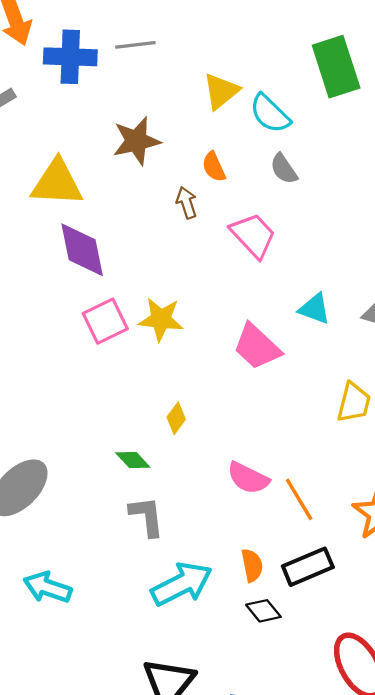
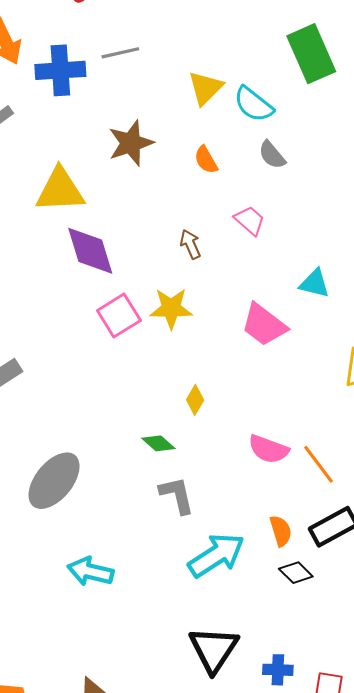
brown arrow: (187, 203) -> (190, 244), moved
pink trapezoid: (253, 235) -> (250, 221), size x0.7

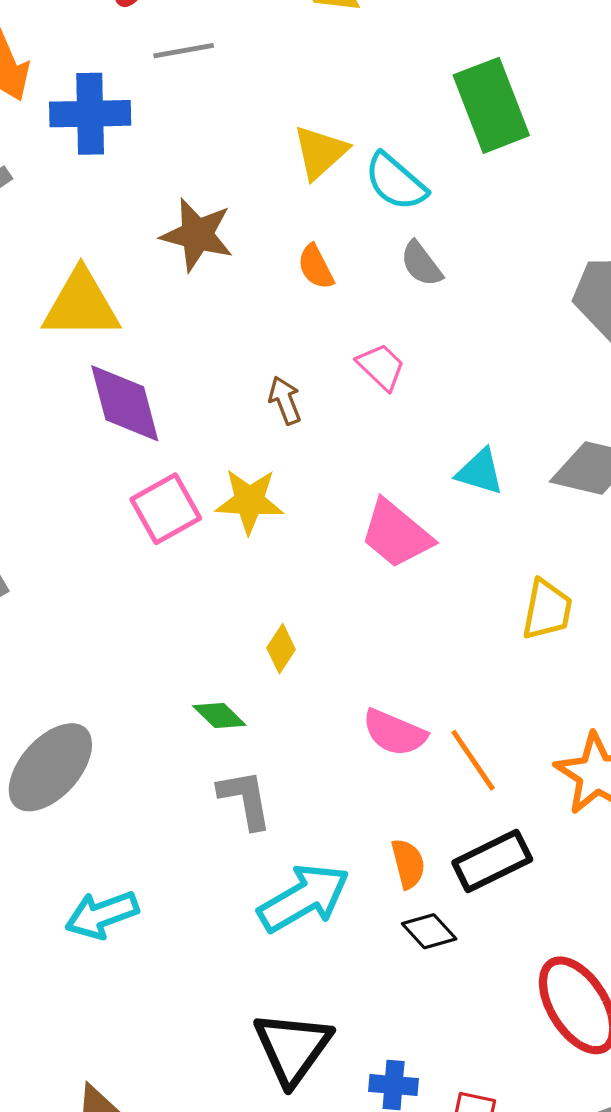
gray line: (120, 53) -> (184, 51), moved
brown star: (131, 143) -> (197, 235), turned 30
cyan arrow: (90, 572) -> (102, 915), turned -36

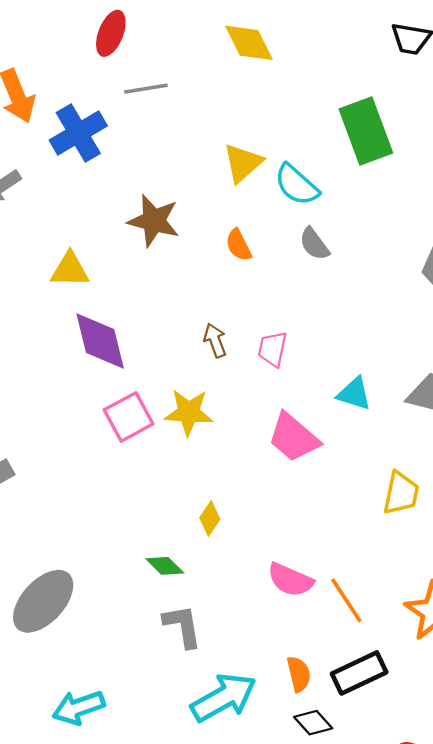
blue cross: (90, 114) -> (78, 133), turned -30
yellow triangle: (81, 305) -> (70, 270), size x0.7
pink trapezoid: (381, 367) -> (273, 349), moved, turned -123

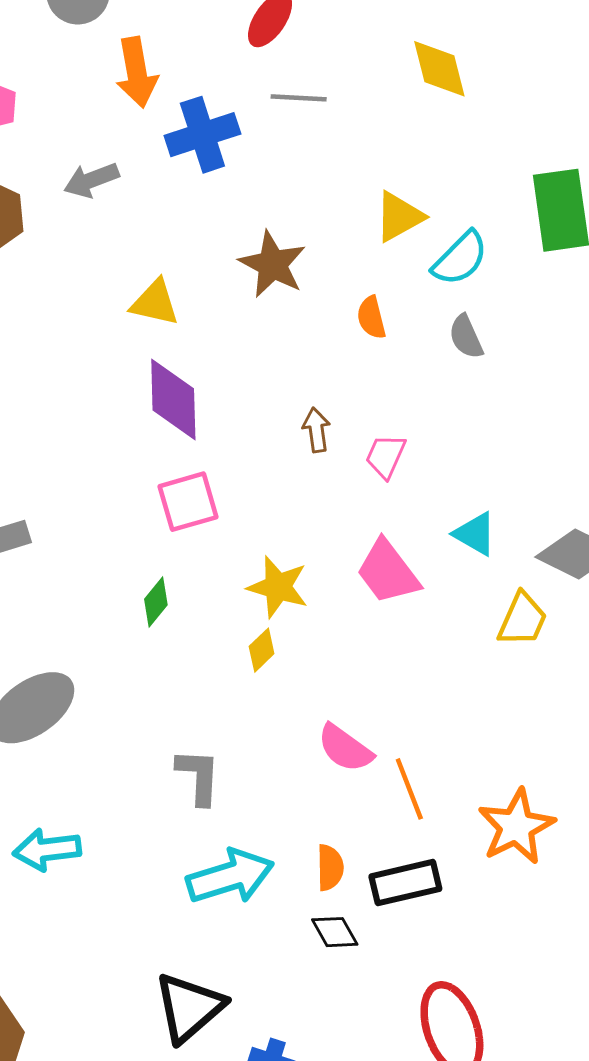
cyan semicircle: (297, 185) -> (460, 258), turned -99
yellow star: (189, 412) -> (278, 587), moved
yellow trapezoid: (401, 493) -> (522, 619), moved
green diamond: (165, 566) -> (156, 602), moved, turned 72

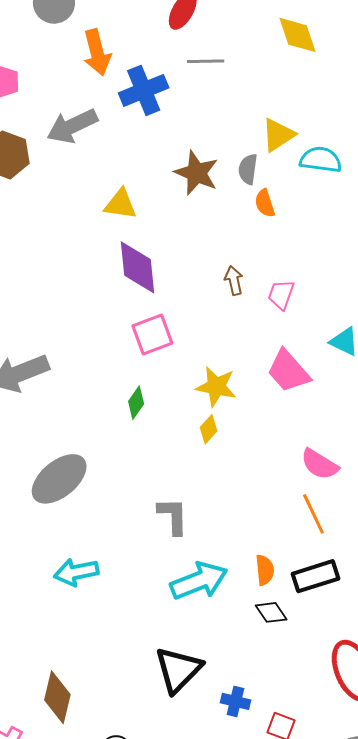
gray arrow: (91, 180) -> (72, 126), size x1.4
cyan semicircle: (460, 258) -> (321, 160), turned -123
gray semicircle: (466, 337) -> (248, 169), moved, turned 36
pink semicircle: (345, 748) -> (320, 464), moved

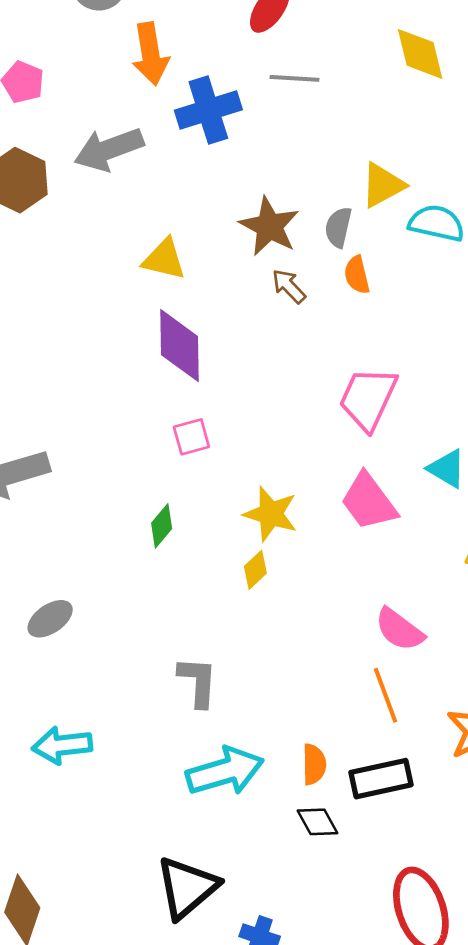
brown arrow: (234, 280) -> (289, 286), moved, turned -36
pink trapezoid: (281, 294) -> (368, 398), size x1.6
pink square: (152, 334) -> (191, 437), size x0.7
gray ellipse: (59, 479) -> (50, 619), size x0.6

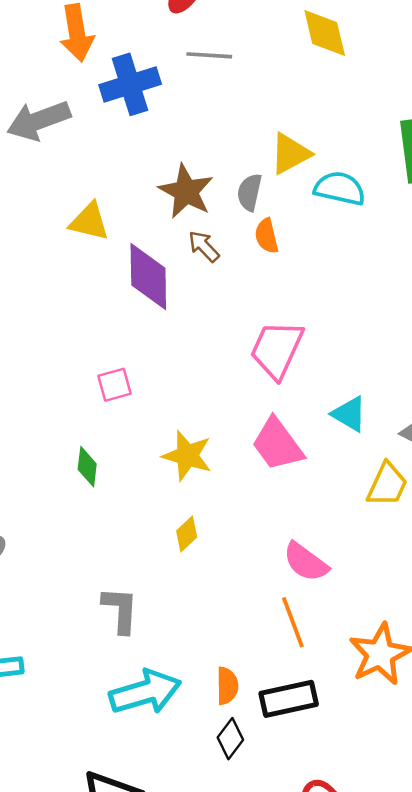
purple diamond: (180, 346) -> (148, 277), moved
green diamond: (162, 526) -> (87, 467), turned -33
yellow diamond: (255, 570) -> (187, 534), moved
black diamond: (318, 822) -> (230, 739), turned 66

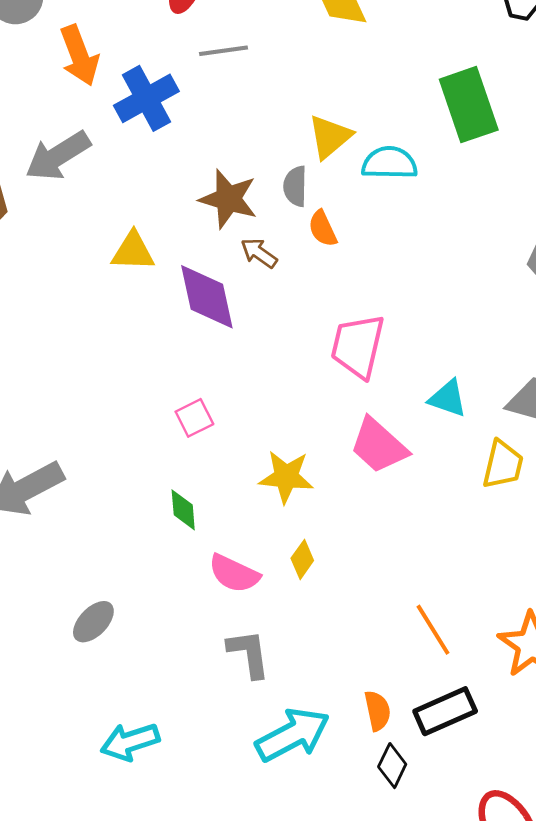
pink semicircle: (306, 562) -> (234, 574), moved

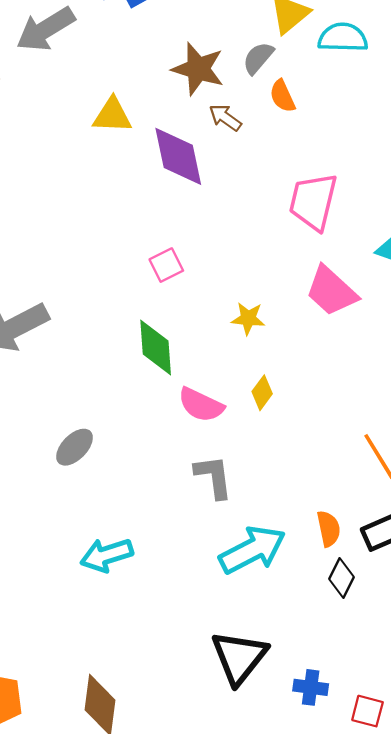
gray semicircle: (295, 186) -> (258, 58), turned 39
yellow star: (286, 477) -> (248, 318), size x0.7
green diamond: (183, 510) -> (156, 347), size x1.5

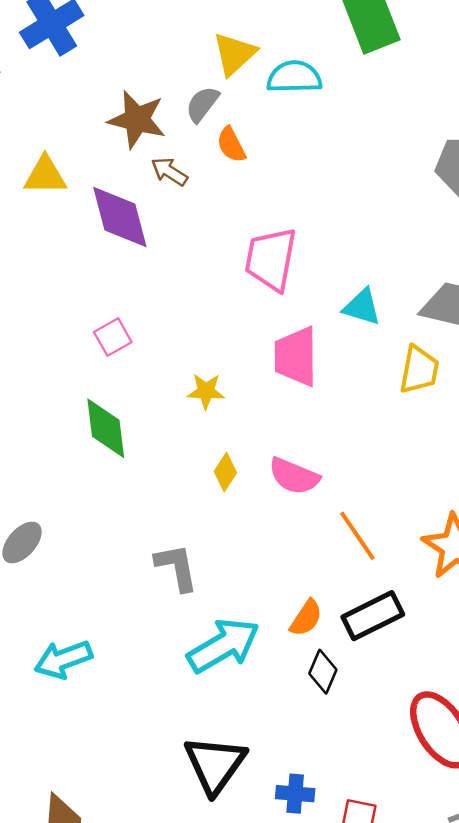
pink trapezoid: (331, 291) -> (296, 356), turned 50
pink semicircle: (201, 405) -> (294, 476), moved
orange semicircle: (329, 529) -> (306, 618), turned 48

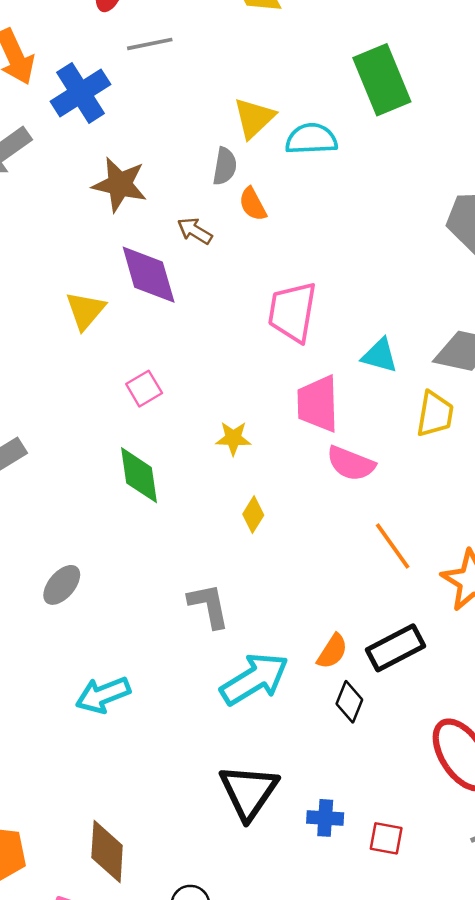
gray semicircle: (202, 104) -> (225, 166), turned 153
brown star: (137, 120) -> (120, 184), moved
yellow triangle: (45, 175) -> (85, 311), moved, turned -48
pink semicircle: (294, 476) -> (351, 464), moved
orange line: (357, 536) -> (393, 546), moved

